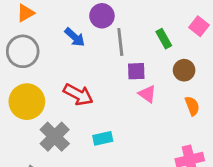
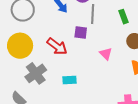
purple square: (136, 71) -> (81, 33), moved

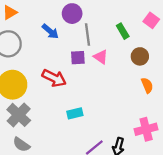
pink triangle: (106, 54) -> (101, 57), moved
gray cross: (36, 73) -> (19, 115), moved

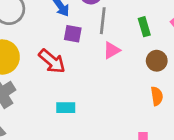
pink triangle: (101, 57) -> (112, 50), turned 42
purple square: (78, 58) -> (73, 34), moved

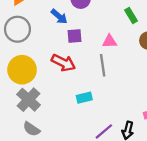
gray line: (103, 21) -> (103, 65), moved
pink triangle: (112, 50) -> (110, 41), turned 42

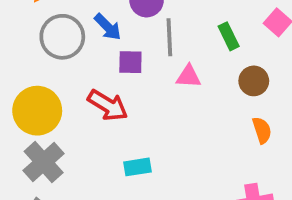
gray circle: (17, 29) -> (62, 37), moved
gray line: (103, 65) -> (169, 37), moved

